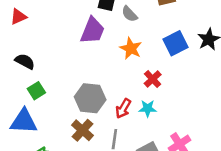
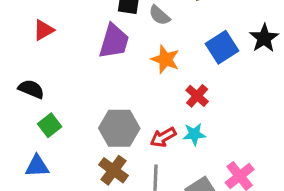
red triangle: (18, 17) -> (44, 30), moved
red arrow: (123, 108) -> (163, 137), turned 36
blue triangle: (24, 121) -> (37, 166), size x0.7

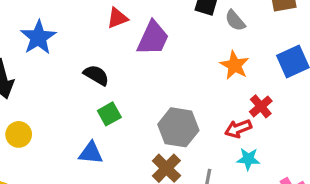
purple trapezoid: (114, 41) -> (153, 38), moved
cyan star: (194, 134) -> (248, 159), moved
red arrow: (163, 137) -> (238, 129), moved

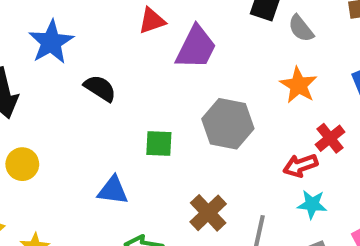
black semicircle: (96, 75) -> (100, 88), moved
green square: (109, 114) -> (159, 143), moved, turned 30
gray hexagon: (178, 127) -> (228, 124), moved

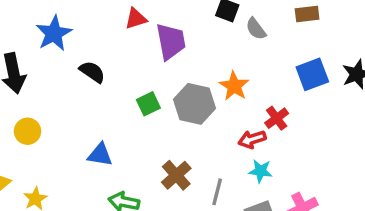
purple trapezoid: (196, 47) -> (171, 41), turned -39
orange star: (298, 85) -> (234, 86), moved
green square: (159, 143) -> (148, 104), moved, turned -30

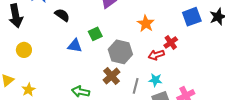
gray hexagon: (195, 104) -> (120, 52), moved
blue triangle: (100, 155) -> (75, 46), moved
cyan star: (260, 171) -> (155, 80), moved

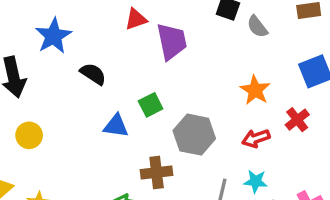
orange star: (146, 24) -> (255, 90), moved
red cross: (171, 42) -> (297, 120), moved
brown cross: (112, 76) -> (157, 172), moved, turned 36

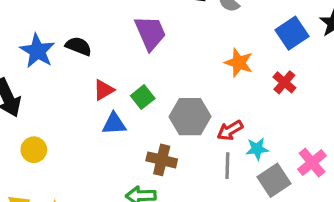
red triangle: (136, 19) -> (104, 90), moved
black semicircle: (93, 74) -> (78, 46), moved
red arrow: (256, 138) -> (230, 130), moved
brown cross: (157, 172) -> (162, 160), turned 32

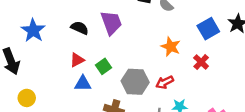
black semicircle: (78, 46) -> (80, 28), moved
red arrow: (230, 130) -> (165, 82), moved

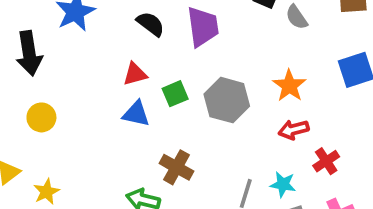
red cross: (201, 62) -> (326, 161), moved
gray hexagon: (135, 82) -> (227, 100), moved
red arrow: (165, 82) -> (294, 130), moved

